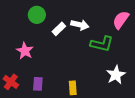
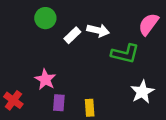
pink star: (25, 51) -> (45, 79), moved
purple rectangle: (38, 84) -> (59, 103), moved

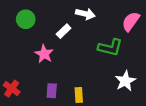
green circle: (45, 18) -> (26, 19), moved
white arrow: (98, 30) -> (85, 14), moved
pink star: (45, 79) -> (44, 54), moved

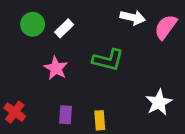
white arrow: (85, 14) -> (133, 17), moved
white rectangle: (64, 31) -> (64, 28), moved
green L-shape: (110, 47) -> (108, 60), moved

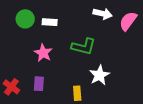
white rectangle: (64, 28) -> (50, 22), turned 48
white star: (159, 102) -> (99, 75), moved
purple rectangle: (66, 115) -> (39, 84), moved

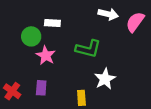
green circle: (25, 19) -> (31, 36), moved

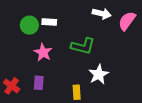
green circle: (31, 36) -> (29, 25), moved

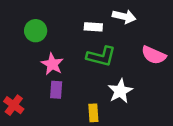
pink semicircle: (127, 21) -> (154, 55), moved, turned -102
white rectangle: (49, 22) -> (93, 27), moved
purple rectangle: (39, 83) -> (56, 90), moved

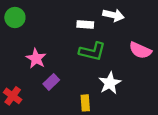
green circle: (36, 31) -> (15, 17), moved
pink star: (52, 64) -> (36, 58), moved
purple rectangle: (56, 90) -> (51, 82), turned 42

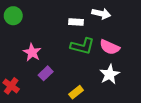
pink semicircle: (140, 50) -> (110, 47), moved
white star: (110, 83) -> (110, 74), moved
yellow rectangle: (85, 103) -> (76, 92), turned 56

